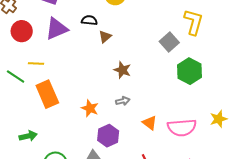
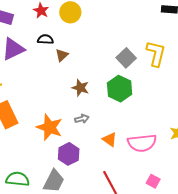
yellow L-shape: (193, 22) -> (156, 54), moved
green hexagon: (189, 71) -> (120, 89), moved
orange star: (90, 108) -> (49, 127), size x1.5

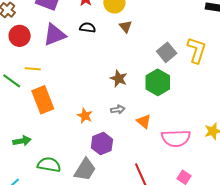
brown triangle: (62, 55) -> (126, 26), moved, turned -32
orange star: (49, 127) -> (85, 116), size x0.6
orange triangle: (110, 140) -> (144, 121), moved

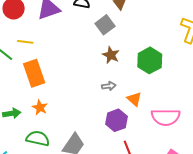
gray square: (167, 52) -> (105, 25), moved
orange star: (85, 116) -> (40, 107), moved
purple hexagon: (102, 144) -> (116, 120), moved

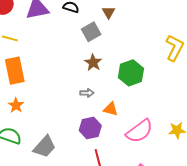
orange triangle: (134, 99) -> (111, 109), turned -35
pink semicircle: (166, 117) -> (139, 131), turned -44

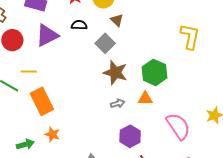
brown star: (93, 63) -> (115, 73), size x1.4
orange triangle: (111, 109) -> (145, 99), moved
pink semicircle: (139, 131) -> (178, 126), turned -72

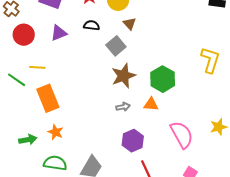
purple triangle: (47, 35) -> (59, 33), size x0.7
yellow L-shape: (190, 37) -> (210, 60), moved
brown star: (115, 73) -> (124, 76), turned 30

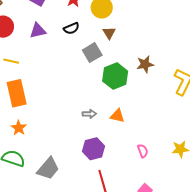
black semicircle: (92, 25) -> (71, 28), turned 140
brown star: (124, 76) -> (145, 64), moved, size x0.7
green hexagon: (163, 79) -> (115, 76), moved
pink semicircle: (182, 135) -> (143, 151), size x0.5

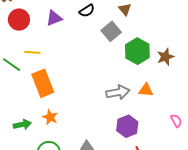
brown star: (145, 64) -> (165, 57), moved
gray arrow: (89, 114) -> (118, 92), size x1.6

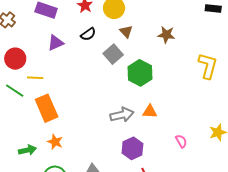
red circle: (19, 20) -> (15, 59), moved
brown star: (165, 57) -> (166, 35), moved, turned 30

